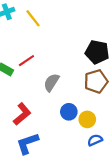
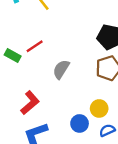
blue circle: (69, 112) -> (80, 123), moved

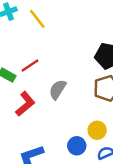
red L-shape: (30, 103) -> (25, 104), moved

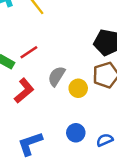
yellow circle: (97, 130) -> (78, 88), moved

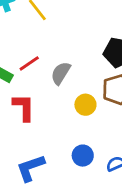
gray semicircle: (57, 76) -> (61, 73), moved
red L-shape: (24, 91) -> (24, 107), turned -50

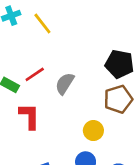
yellow circle: (85, 105) -> (93, 131), moved

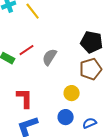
red L-shape: (29, 116) -> (25, 98), moved

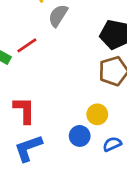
gray semicircle: (50, 57) -> (58, 16), moved
yellow circle: (72, 93) -> (97, 114), moved

